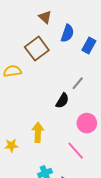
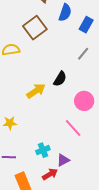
gray line: (78, 83) -> (83, 54), moved
yellow arrow: (38, 132) -> (36, 91), moved, turned 54

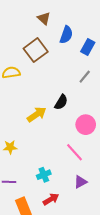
purple triangle: (63, 160) -> (81, 182), moved

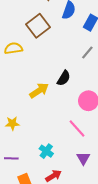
cyan cross: (44, 175) -> (46, 151), turned -32
purple triangle: (81, 182) -> (83, 158), turned -32

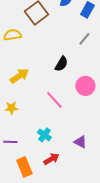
yellow arrow: (39, 90) -> (19, 76), moved
pink line: (77, 128) -> (54, 100), moved
purple triangle: (83, 158) -> (80, 142), turned -32

